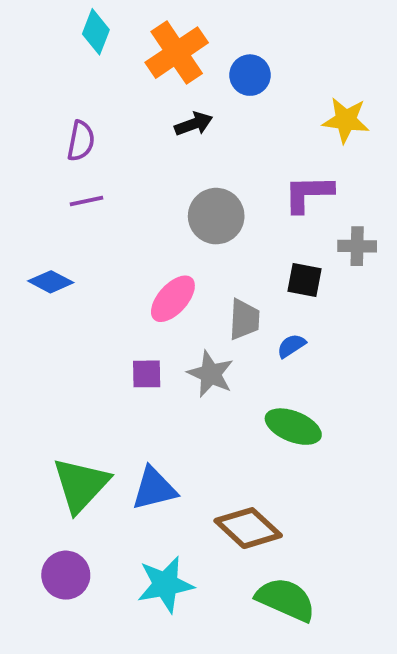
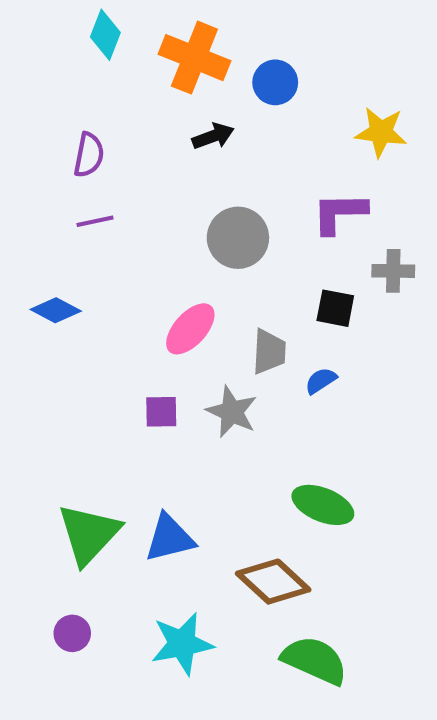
orange cross: (177, 53) -> (194, 58), turned -34
green ellipse: (293, 427) -> (323, 505), moved
purple circle: (66, 575) -> (72, 633), size x0.7

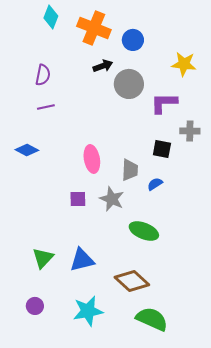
gray circle: (238, 238) -> (129, 84), moved
pink ellipse: (190, 329) -> (92, 159), turned -52
green ellipse: (323, 505) -> (144, 231), moved
green triangle: (89, 534) -> (43, 258), size x0.7

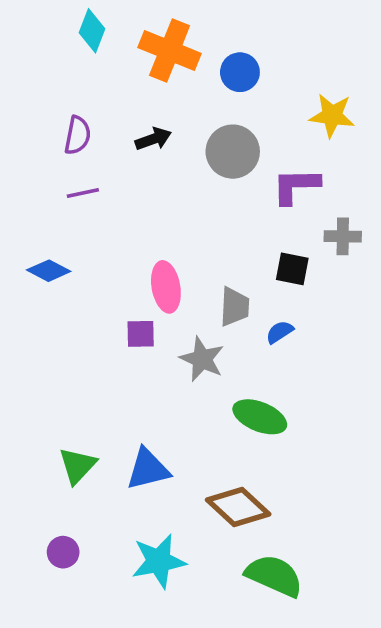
black arrow: (103, 66) -> (153, 139), moved
purple square: (78, 199) -> (141, 334), moved

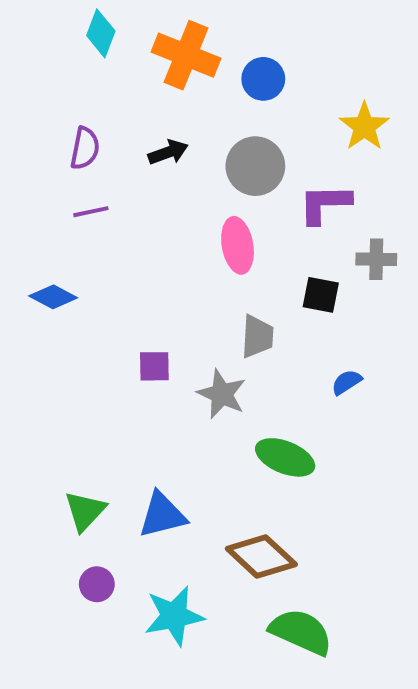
yellow star: (332, 115) -> (364, 126), turned 30
pink ellipse: (166, 287) -> (238, 245), moved
blue semicircle: (280, 332) -> (347, 382), moved
purple circle: (63, 552) -> (97, 584), moved

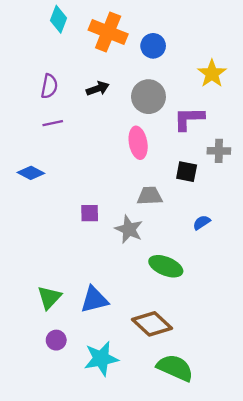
gray trapezoid: (257, 337) -> (150, 196), turned -96

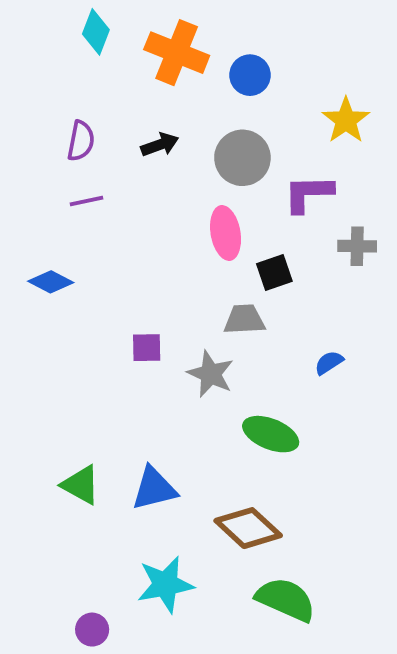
black square: (187, 172) -> (274, 272), moved, turned -30
green triangle: (49, 297) -> (81, 485), turned -44
purple circle: (56, 340) -> (92, 630), moved

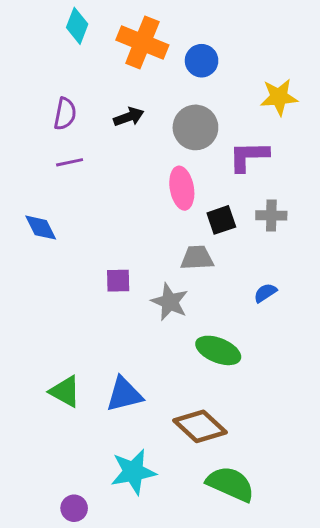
yellow star: (346, 120) -> (279, 97), turned 30
gray cross: (357, 246) -> (271, 215), moved
blue diamond: (51, 282) -> (41, 228), turned 36

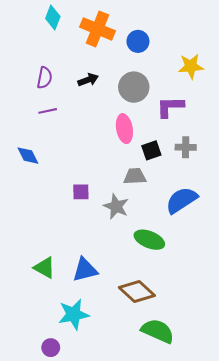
blue semicircle: (265, 293) -> (182, 200), size x2.0
cyan star: (133, 472) -> (74, 314), moved

